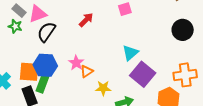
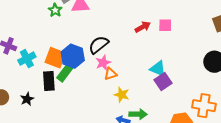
red arrow: (86, 20) -> (143, 27), moved
black semicircle: (46, 32) -> (99, 45), moved
cyan triangle: (130, 53) -> (158, 69), turned 48
purple square: (143, 74) -> (163, 81), moved, size x0.7

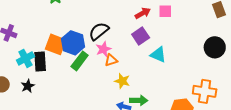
cyan cross: (27, 59) -> (25, 58), moved
green rectangle: (65, 72) -> (80, 61), moved
black rectangle: (49, 81) -> (40, 61), moved
purple square: (163, 81) -> (141, 36), moved

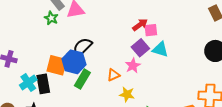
pink square: (165, 11) -> (151, 30), moved
black semicircle: (99, 31) -> (82, 47), moved
pink star: (103, 49) -> (133, 66), moved
cyan triangle: (158, 55) -> (160, 49), moved

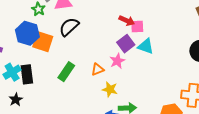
red arrow: (140, 25) -> (127, 21), turned 56
black semicircle: (82, 47) -> (69, 27), moved
blue hexagon: (74, 62) -> (27, 33), moved
orange square: (57, 65) -> (43, 42), moved

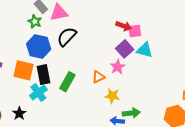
blue hexagon: (27, 33) -> (39, 47), moved
orange square: (43, 42) -> (24, 70), moved
cyan cross: (12, 72) -> (38, 93), moved
black rectangle: (27, 74) -> (43, 75), moved

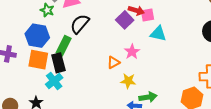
blue hexagon: (39, 47) -> (37, 36), moved
purple square: (125, 49) -> (125, 20), moved
green rectangle: (67, 82) -> (64, 46), moved

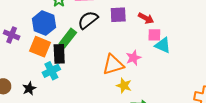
pink square: (147, 15) -> (154, 35), moved
purple square: (125, 20) -> (118, 15), moved, turned 30
orange triangle: (113, 63) -> (113, 65), size x1.6

